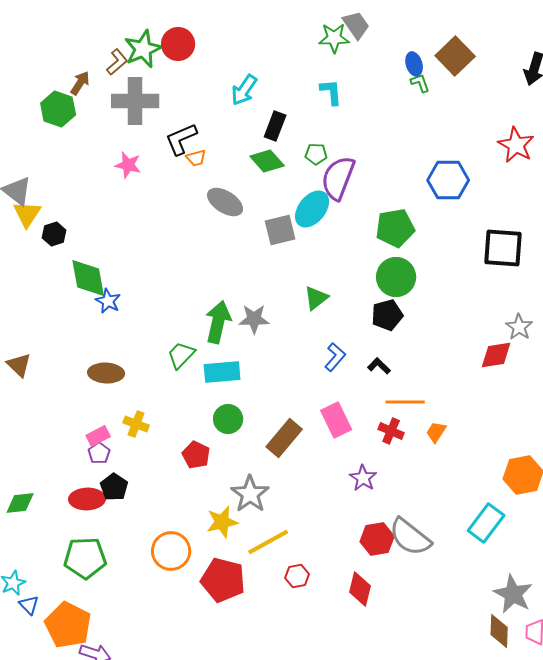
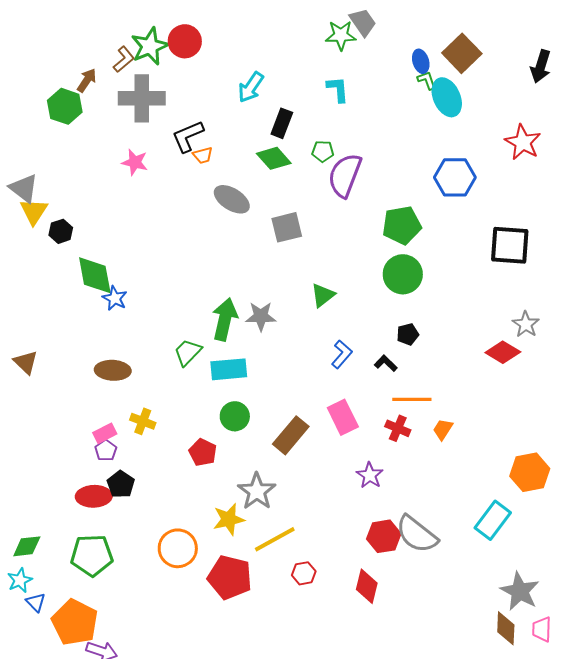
cyan ellipse: (312, 209) -> (447, 97), moved, turned -63
black pentagon: (387, 315) -> (408, 334), moved, size x0.7
red diamond: (496, 355) -> (503, 352), turned 40
green diamond: (20, 503) -> (27, 546), moved

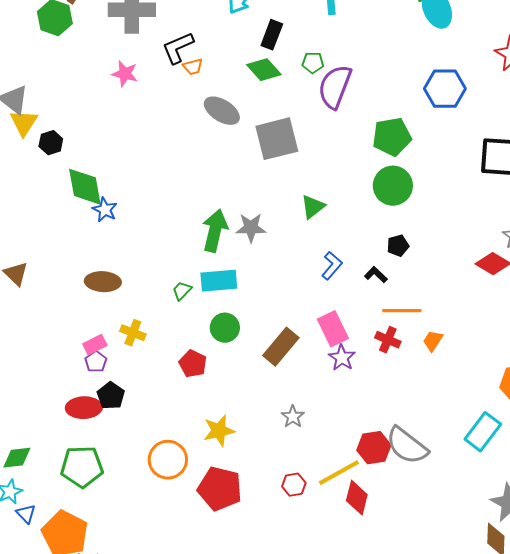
gray square: (287, 227) -> (277, 139), size x1.4
green trapezoid: (188, 352) -> (182, 291), moved, size x0.7
purple star: (370, 475) -> (342, 358), moved
gray star: (257, 491) -> (293, 417), moved, size x0.6
yellow line: (275, 539) -> (339, 473), moved

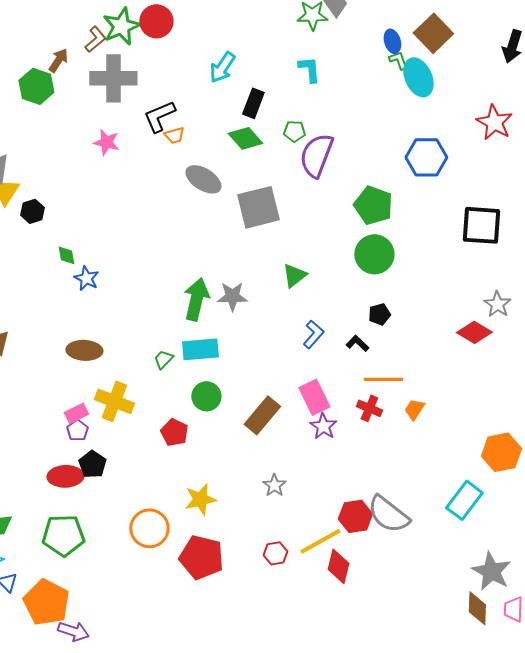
green pentagon: (392, 137) -> (373, 205), turned 30
green diamond: (85, 187) -> (66, 255), size x0.5
yellow cross: (133, 333) -> (114, 401), size x1.5

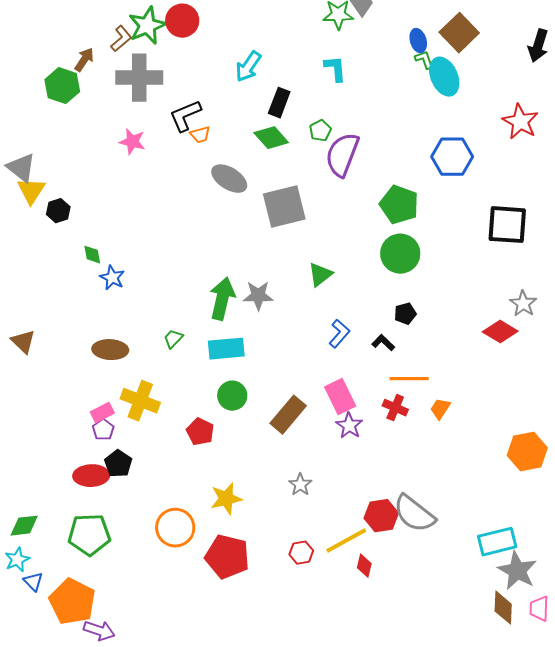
green pentagon: (294, 131) -> (320, 131), turned -30
green trapezoid: (163, 359) -> (173, 339), moved
cyan rectangle: (464, 500) -> (497, 542), moved, turned 39
red diamond: (338, 566) -> (364, 566), size x0.7

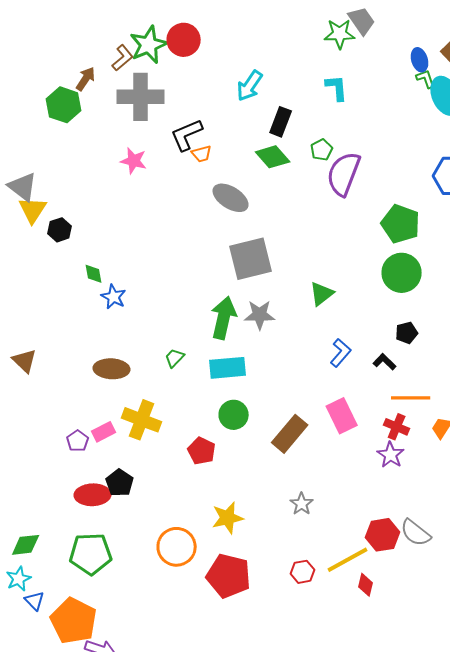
gray square: (284, 207) -> (251, 259), moved
purple star: (349, 426) -> (391, 455), moved
purple pentagon: (103, 430) -> (78, 441), moved
gray semicircle: (414, 514) -> (416, 533), size x0.7

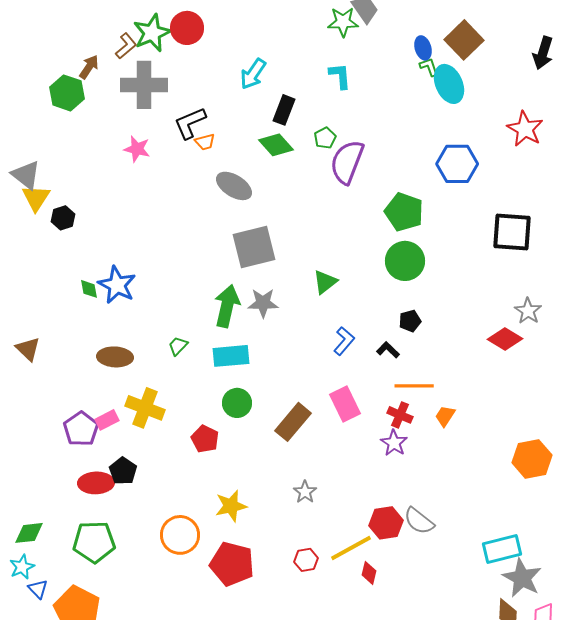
green diamond: (94, 274) -> (89, 289), moved
blue star: (114, 297) -> (117, 285), size x1.5
purple pentagon: (78, 441) -> (81, 429), size x1.6

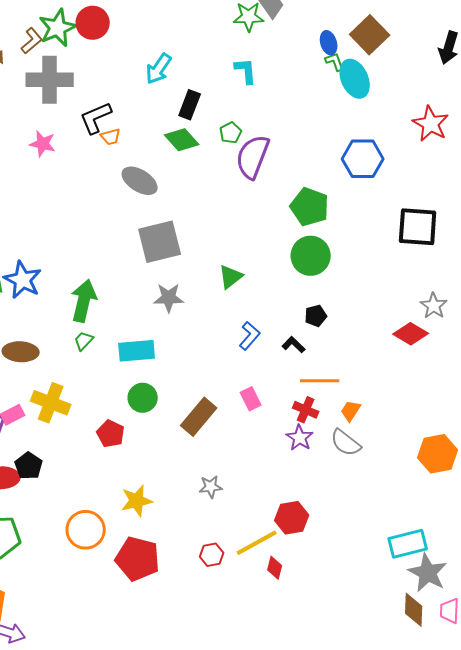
green arrow: (227, 306) -> (84, 301), moved
pink rectangle: (345, 404) -> (251, 399), size x0.7
gray star: (305, 492) -> (211, 487), turned 30
gray semicircle: (419, 521) -> (346, 443), moved

